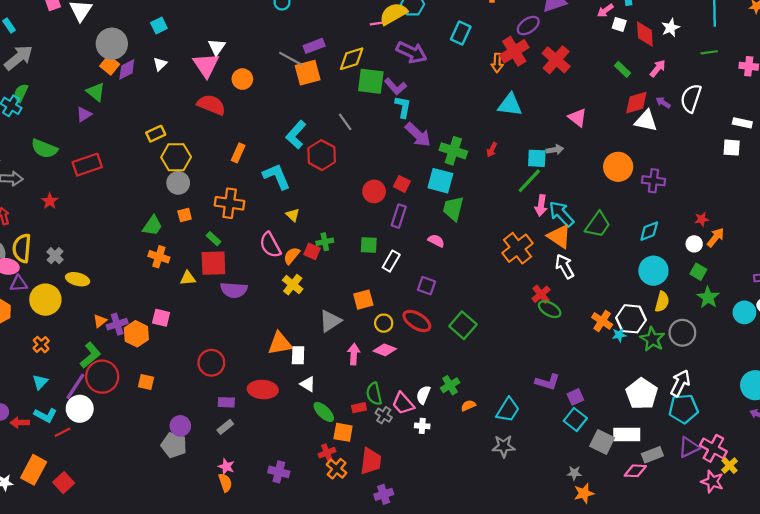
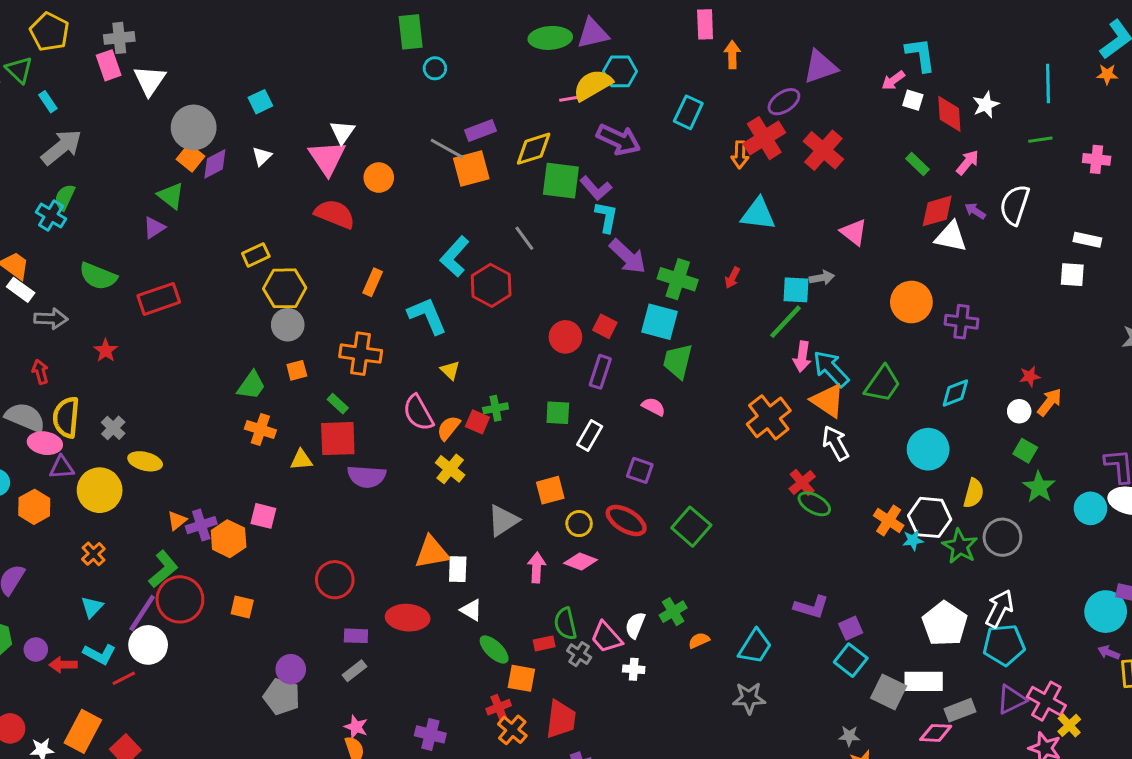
cyan circle: (653, 271) -> (928, 449), moved

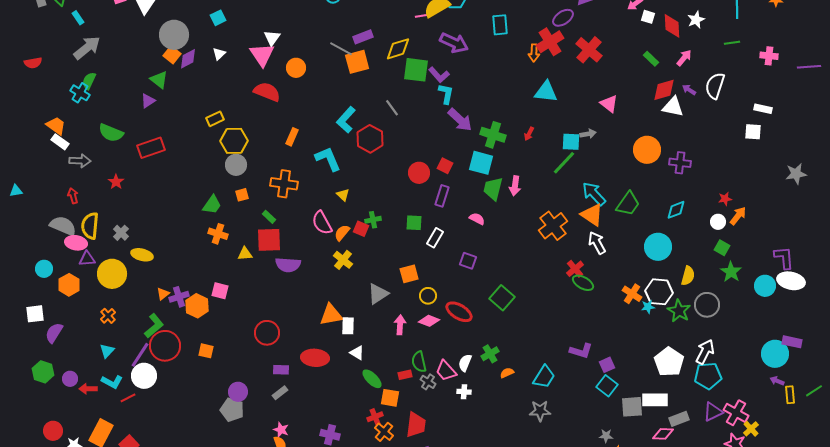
cyan rectangle: (688, 112) -> (500, 25), turned -30
pink arrow: (802, 357) -> (515, 186), moved
red ellipse: (626, 521) -> (459, 312), moved
gray square: (889, 692) -> (632, 407), turned -30

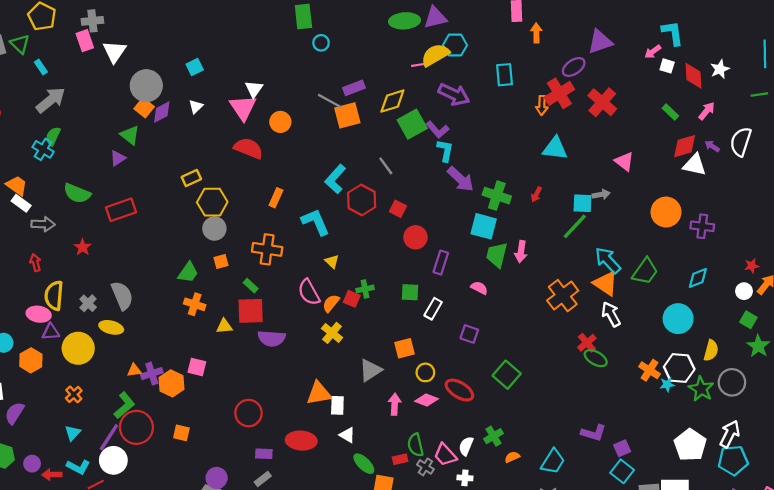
green square: (416, 70) -> (412, 124), turned -36
red square: (445, 166) -> (398, 209), moved
gray semicircle: (63, 226) -> (122, 296), moved, turned 44
orange triangle: (163, 294) -> (134, 370), turned 32

